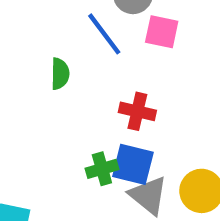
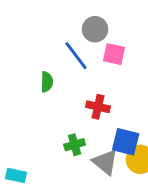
blue square: (133, 164) -> (126, 142), moved

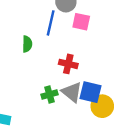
blue line: (76, 56) -> (51, 23), turned 50
gray triangle: (105, 162) -> (72, 92), moved

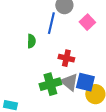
pink square: (81, 22) -> (87, 22), moved, turned 35
green cross: (49, 94) -> (50, 84), size x1.5

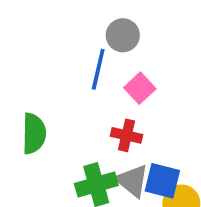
pink square: (87, 22) -> (140, 88), moved
green semicircle: (31, 41) -> (34, 134), moved, size x1.5

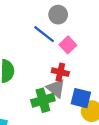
blue line: (98, 69) -> (44, 34), turned -65
gray triangle: (132, 181) -> (56, 88), moved

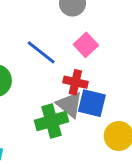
blue line: (44, 34) -> (41, 52), moved
blue square: (81, 98) -> (92, 103), moved

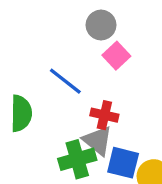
pink square: (86, 45) -> (116, 56), moved
blue square: (92, 103) -> (123, 163), moved

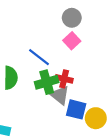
gray circle: (101, 25) -> (72, 18), moved
green cross: (77, 159) -> (47, 82), moved

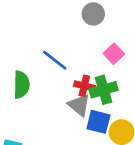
pink square: (72, 41) -> (114, 54), moved
green cross: (47, 82) -> (104, 90), moved

